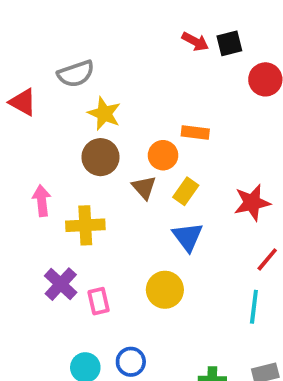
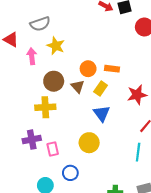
orange rectangle: (195, 132) -> (112, 69), moved
brown circle: (100, 157) -> (54, 81), moved
pink arrow: (42, 201) -> (32, 56), moved
purple cross: (61, 284) -> (32, 140), turned 36
blue circle: (131, 362) -> (70, 173), moved

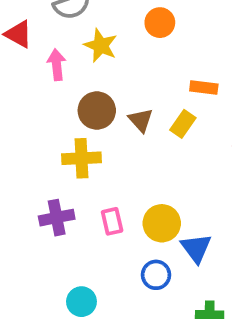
orange circle: (88, 69) -> (160, 23), moved
blue triangle: (102, 114) -> (196, 248), moved
pink rectangle: (53, 149) -> (112, 221), moved
blue circle: (70, 173) -> (156, 275), moved

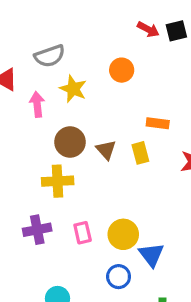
yellow rectangle: (183, 124) -> (140, 153), turned -50

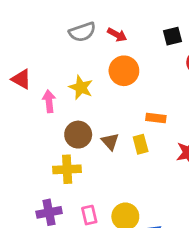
red arrow: (148, 29) -> (117, 35), moved
gray semicircle: (50, 56) -> (82, 32), moved
orange circle: (122, 70) -> (124, 71), size x1.4

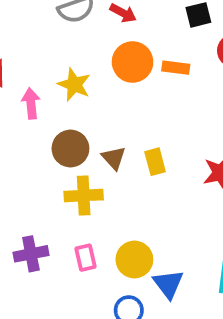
orange rectangle: (156, 118) -> (176, 68), moved
yellow cross: (67, 169) -> (84, 196), moved

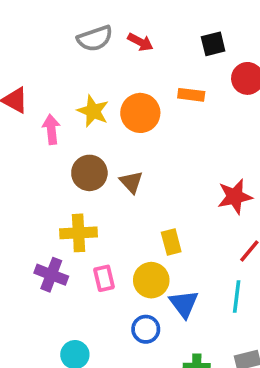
orange circle: (133, 62) -> (140, 113), moved
yellow rectangle: (155, 162) -> (171, 242), moved
yellow cross: (84, 196) -> (79, 233), moved
purple cross: (31, 254) -> (51, 275), turned 32

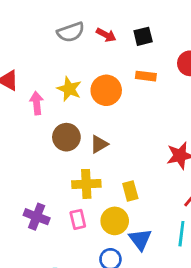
black square: (213, 44) -> (143, 36), moved
brown triangle: (131, 182) -> (99, 144), turned 42
yellow cross: (79, 233) -> (86, 184), moved

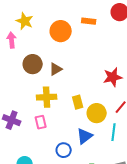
yellow star: (69, 89) -> (25, 21), moved
yellow circle: (115, 221) -> (97, 113), moved
blue triangle: (140, 239) -> (85, 136), turned 30

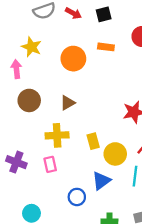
brown circle: (33, 64) -> (29, 100), moved

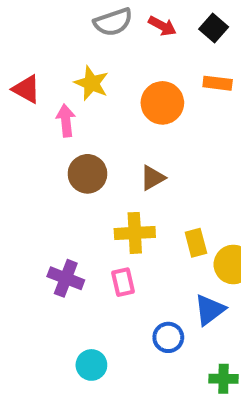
black square: (104, 14) -> (214, 28), turned -35

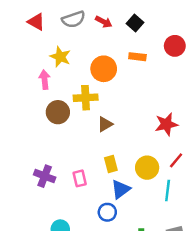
red triangle: (26, 89) -> (36, 22), moved
brown triangle: (153, 178) -> (105, 124), moved
yellow cross: (135, 233) -> (86, 98), moved
yellow rectangle: (196, 243) -> (111, 164), moved
blue triangle: (210, 310) -> (121, 189), moved

